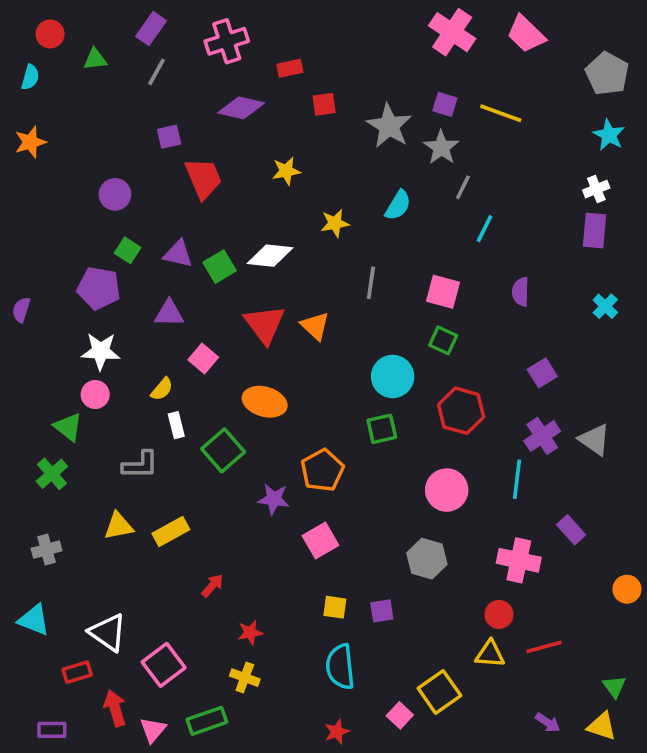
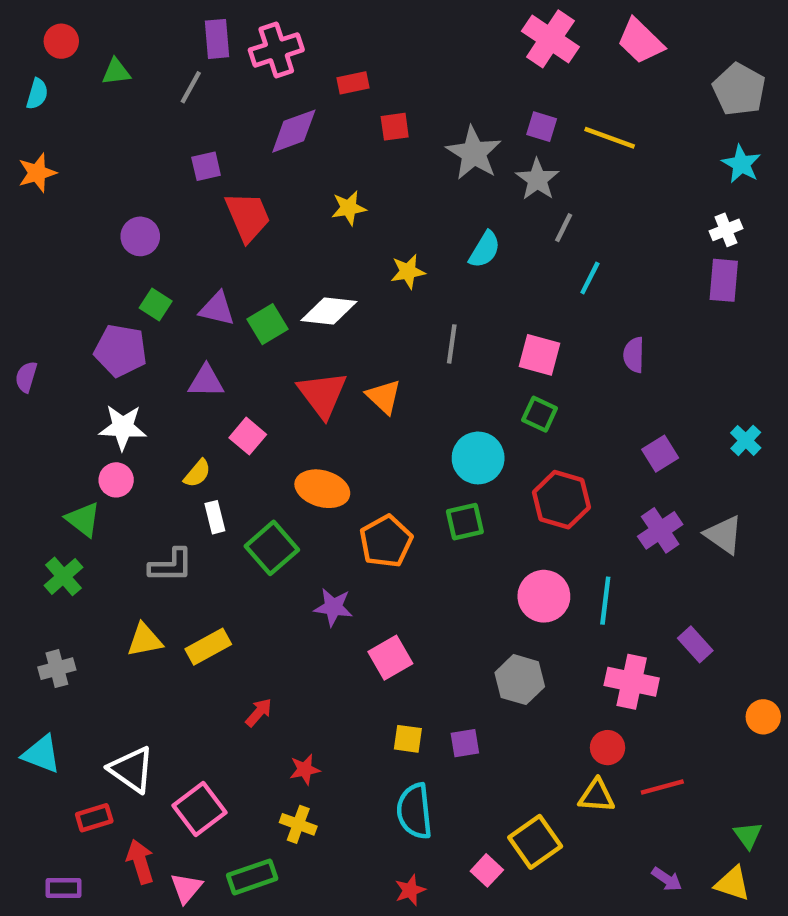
purple rectangle: (151, 29) -> (217, 39), moved, turned -40
purple diamond: (241, 108) -> (294, 131), turned -33
cyan cross: (605, 306) -> (746, 440), moved
orange pentagon: (322, 470) -> (386, 541), moved
cyan line: (517, 479) -> (605, 601), moved

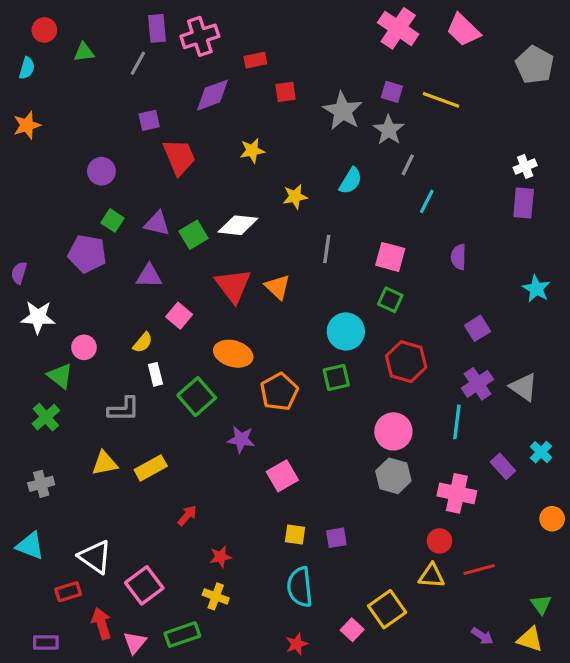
cyan star: (741, 164) -> (536, 289), moved
white star: (123, 427) -> (38, 317), moved
cyan cross: (746, 440) -> (541, 452), moved
cyan line: (605, 601) -> (457, 422), moved
gray hexagon: (520, 680) -> (393, 476), moved

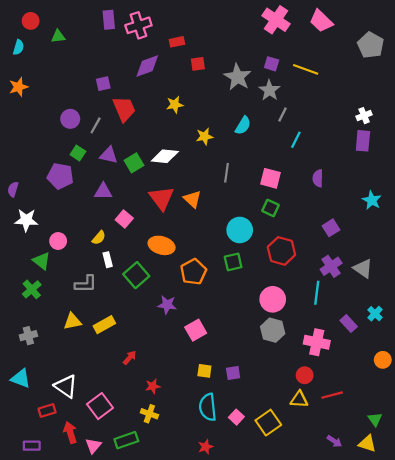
gray line: (138, 63) -> (96, 125), moved
pink square: (352, 630) -> (236, 417), moved

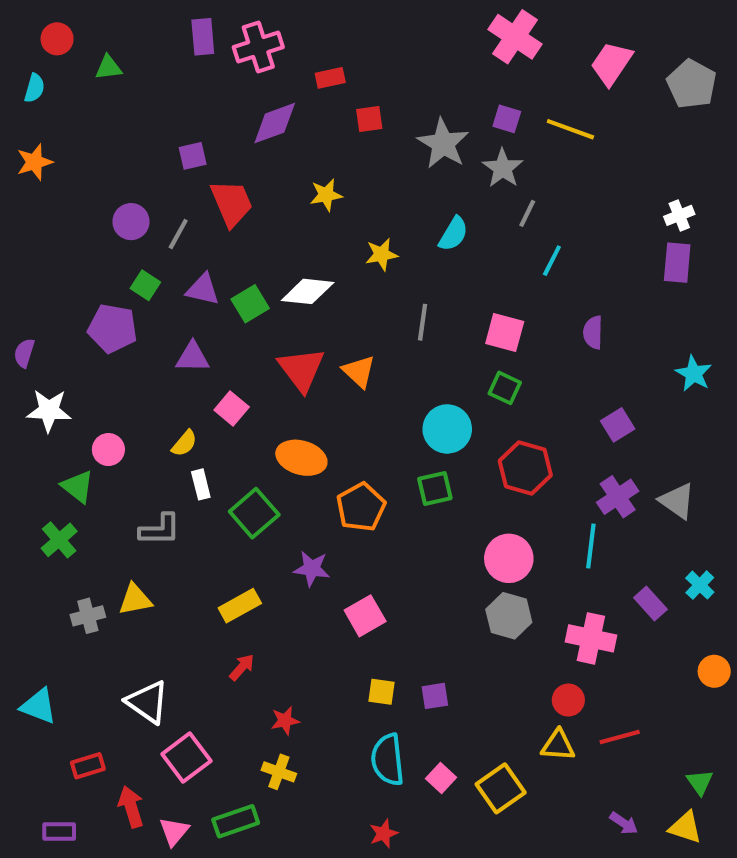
pink trapezoid: (321, 21) -> (611, 63), moved, turned 80
yellow rectangle: (104, 325) -> (240, 606), moved
gray cross: (28, 336) -> (88, 616), moved
white triangle: (66, 386) -> (147, 702), moved

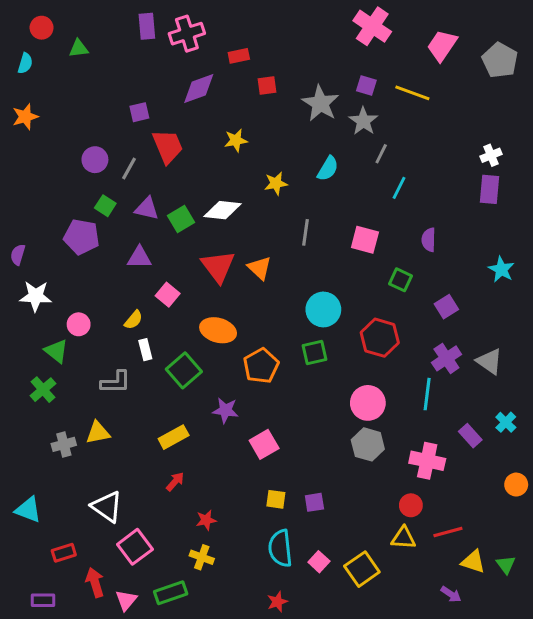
green square: (505, 388) -> (400, 280), moved
yellow triangle: (685, 827) -> (473, 562), moved

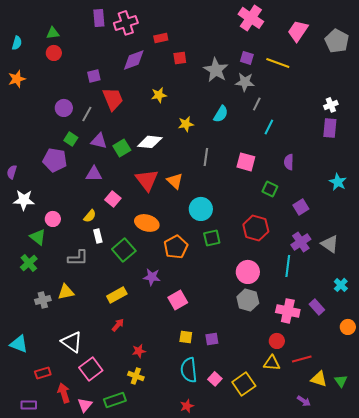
red circle: (42, 28) -> (54, 53), moved
gray star: (363, 121) -> (245, 82), turned -30
cyan circle: (323, 309) -> (201, 209), moved
purple rectangle: (470, 436) -> (317, 307), moved

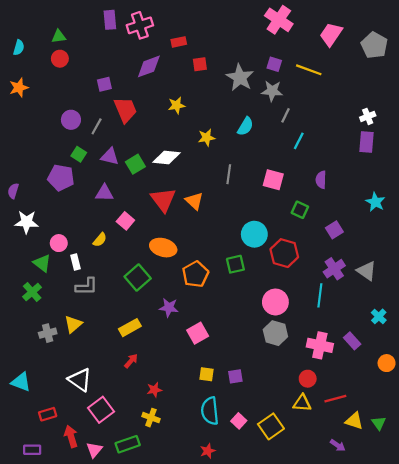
cyan circle: (201, 209) -> (254, 234), moved
white rectangle: (98, 236) -> (75, 262), moved
yellow triangle: (66, 292) -> (73, 324), turned -30

